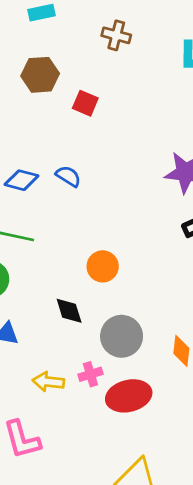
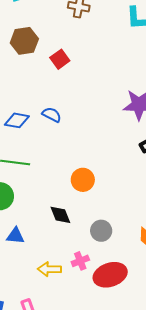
red square: (85, 103) -> (60, 59), turned 36
gray circle: (122, 336) -> (101, 231), size x0.7

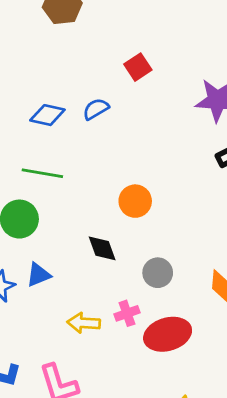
red square: (60, 59) -> (138, 67), moved
blue semicircle: (52, 115) -> (96, 109), turned -60
blue triangle: (15, 236) -> (38, 275), turned -30

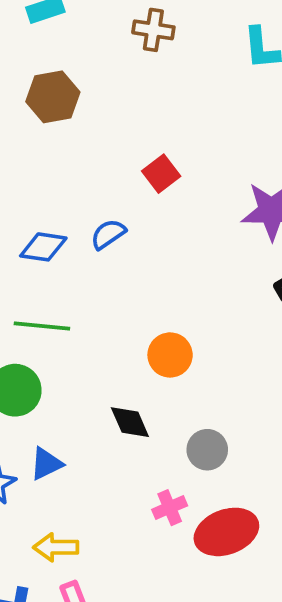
yellow arrow: (84, 323) -> (56, 547), moved

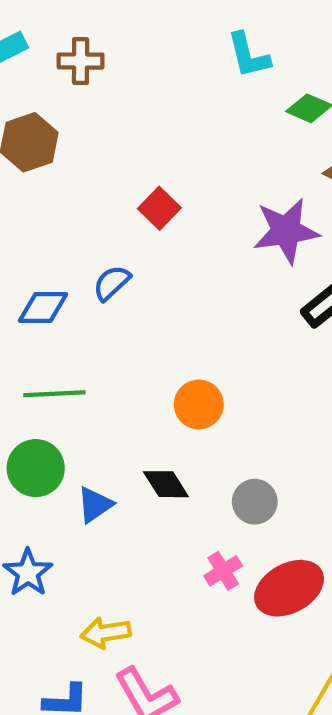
brown cross: (153, 30) -> (81, 61), moved
blue triangle: (46, 464) -> (95, 505), moved

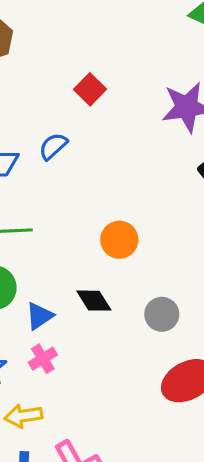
pink cross: (223, 571) -> (43, 359), moved
yellow arrow: (106, 633) -> (23, 416), moved

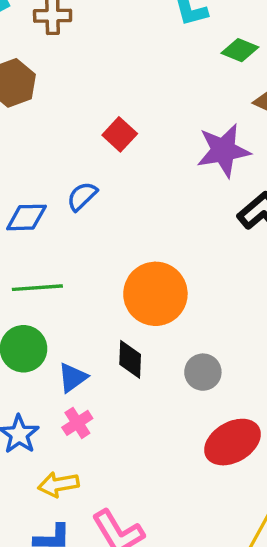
orange circle: (119, 240) -> (155, 294), size x1.6
black diamond: (94, 301) -> (130, 359), turned 36

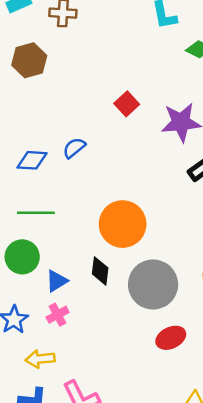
red square: (120, 134) -> (127, 104), moved
gray circle: (203, 372) -> (153, 284), size x1.8
red ellipse: (232, 442) -> (171, 338), size x0.7

